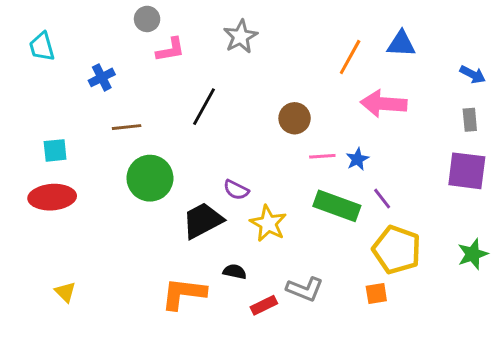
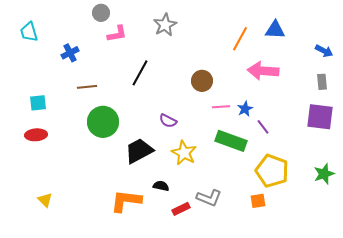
purple semicircle: (236, 190) -> (168, 121), moved
red ellipse: (52, 197) -> (36, 135), size x0.7
purple line: (382, 199) -> (263, 127), moved

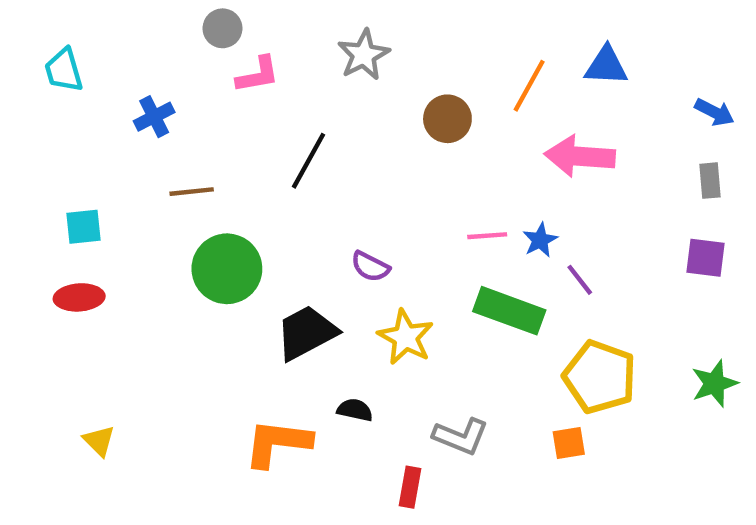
brown circle: (202, 81) -> (447, 119), moved
purple square: (320, 117) -> (706, 258), size x0.7
red rectangle: (181, 209) -> (410, 487), moved, turned -54

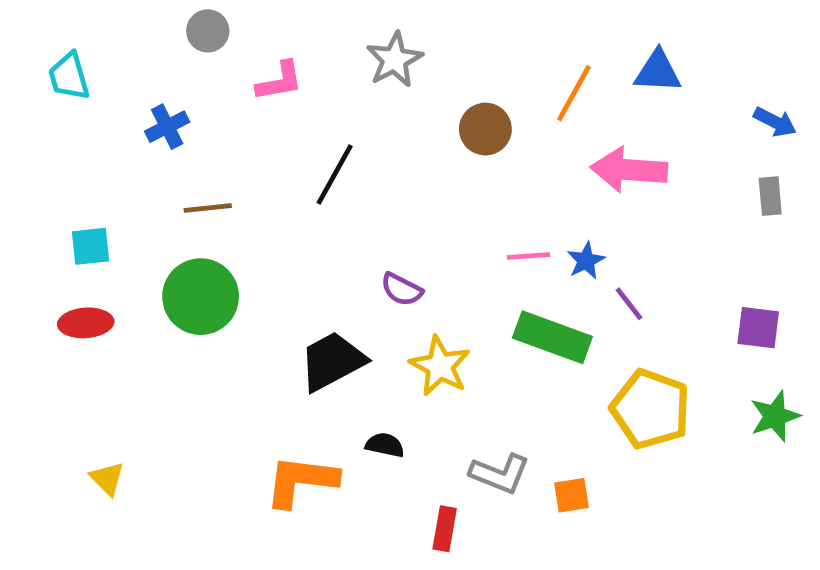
gray circle: (222, 28) -> (208, 31), moved
purple square: (706, 258) -> (758, 328), moved
green circle: (227, 269) -> (201, 297), moved
orange square: (569, 443) -> (572, 495), moved

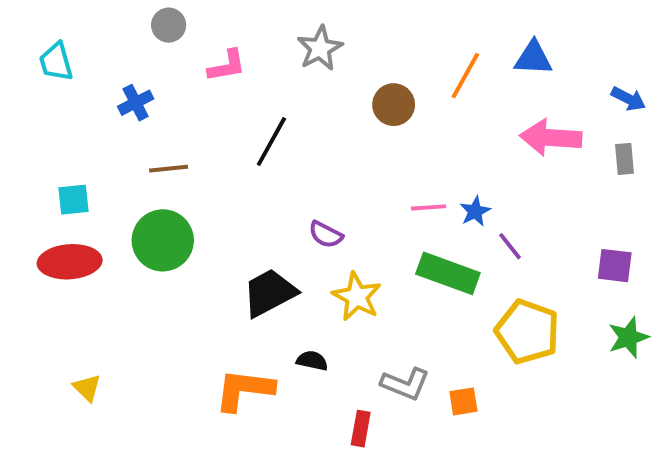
pink arrow: (629, 170) -> (551, 138), moved
red ellipse: (86, 323) -> (70, 262), size x1.4

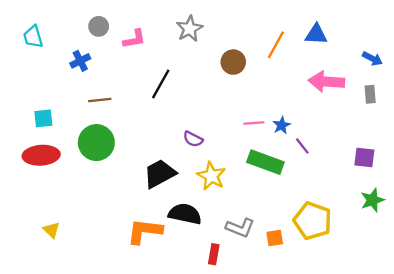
gray circle: (169, 25) -> (99, 26), moved
yellow pentagon: (527, 332) -> (313, 221), moved
black semicircle: (312, 361) -> (185, 214), size x1.8

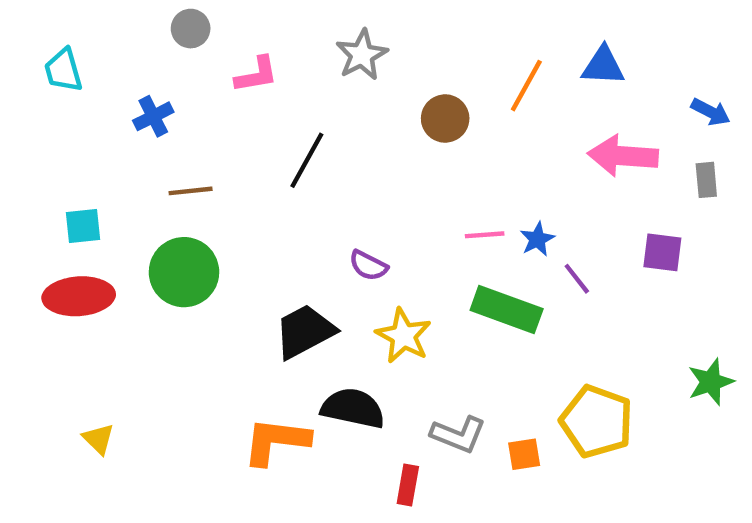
gray circle: (99, 26) -> (191, 29), moved
purple square: (364, 158) -> (662, 252), moved

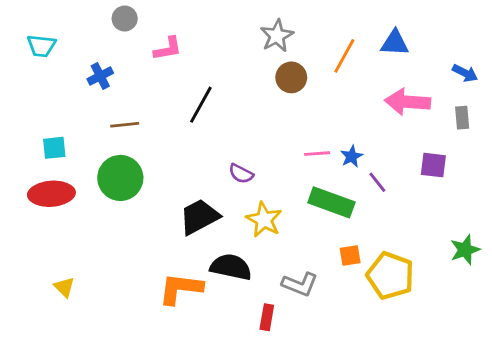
gray star: (362, 55) -> (277, 36), moved
cyan trapezoid: (63, 70) -> (41, 46), turned -68
orange square: (524, 454) -> (350, 256), moved

